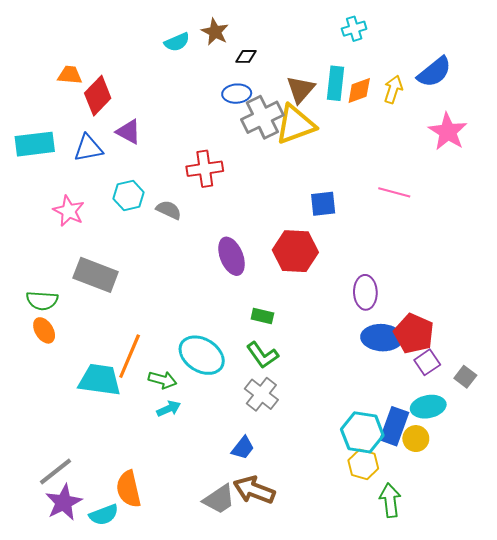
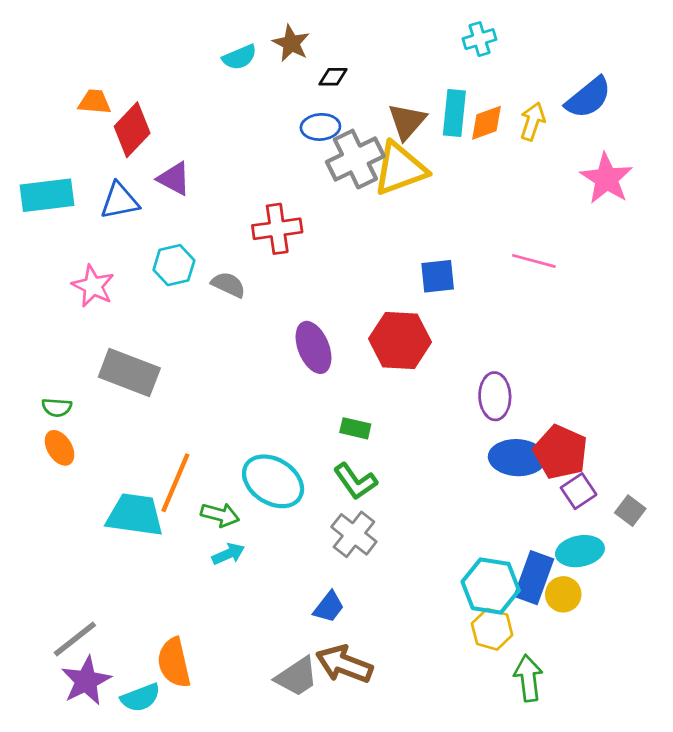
green semicircle: (42, 301) -> (57, 407), size x0.7

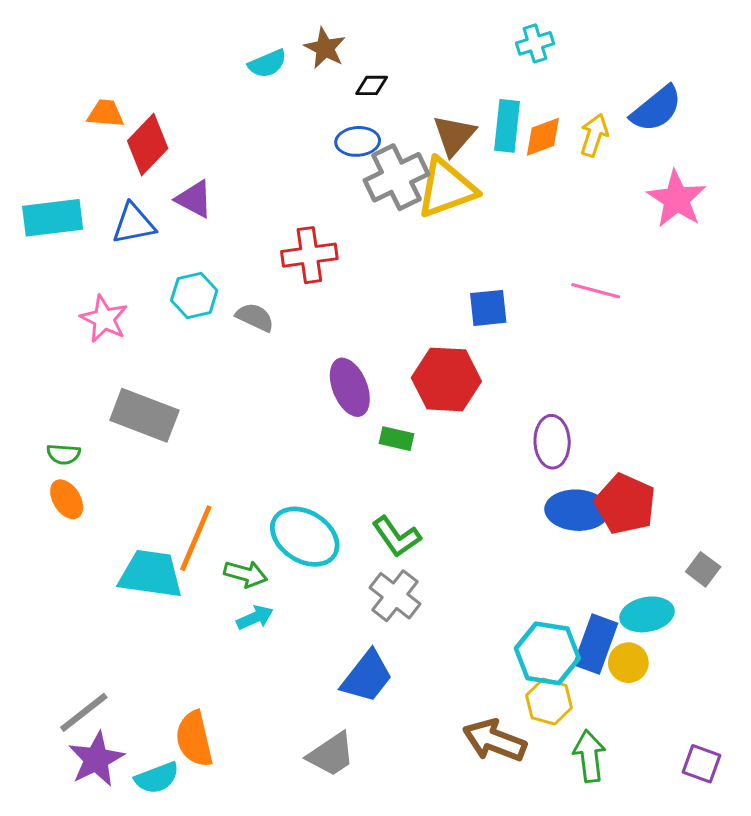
green rectangle: (355, 428) -> (397, 439), moved
purple square: (579, 491) -> (701, 764), moved, turned -36
blue trapezoid: (329, 607) -> (367, 677), size x1.5
brown arrow: (344, 664) -> (495, 740), moved

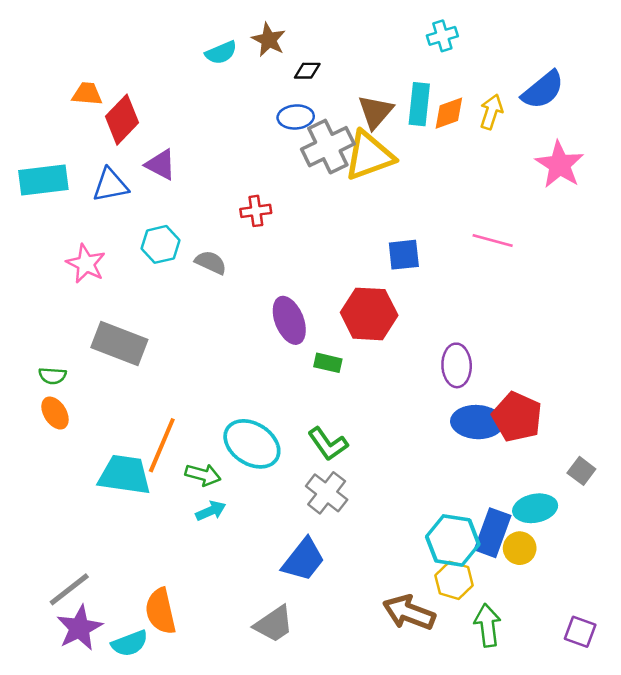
red cross: (309, 255) -> (256, 211), size x0.7

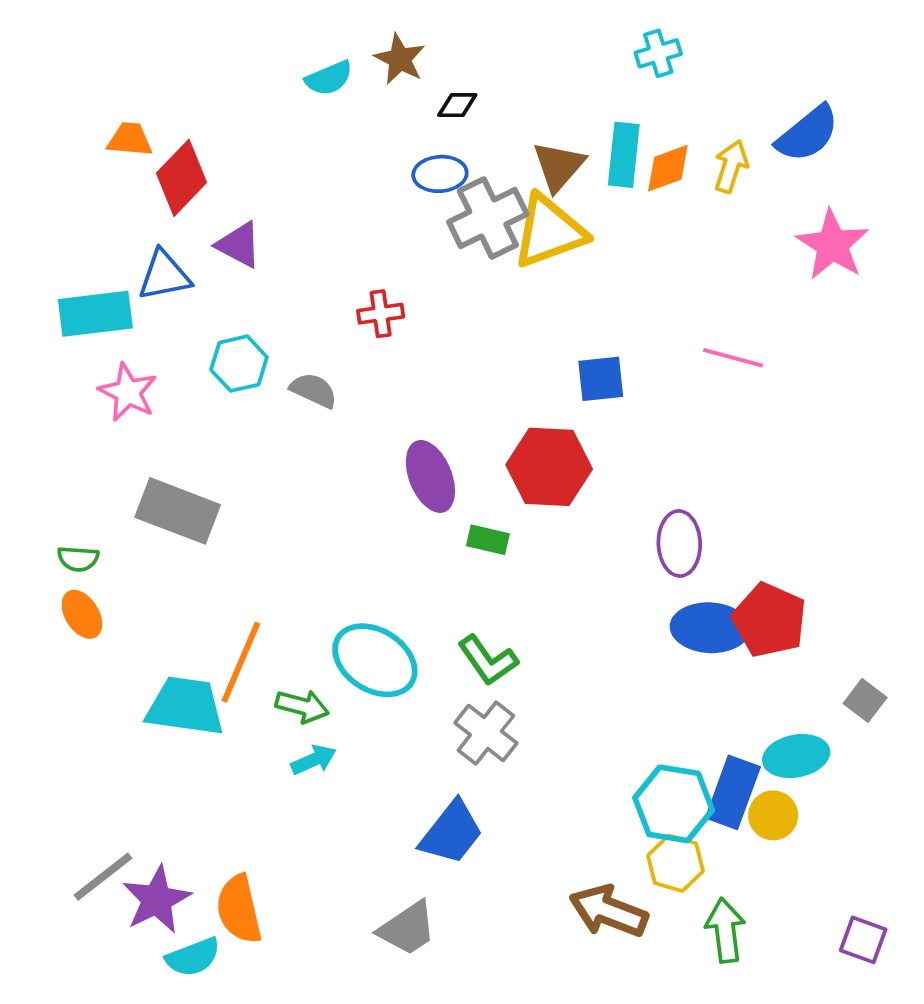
cyan rectangle: (43, 180) -> (95, 314), moved
purple star: (79, 628) -> (157, 900), moved

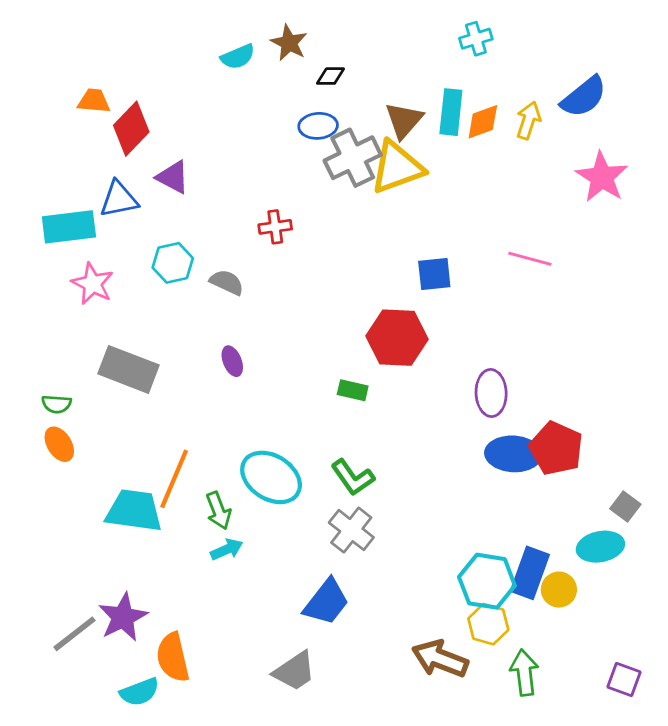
purple ellipse: (430, 476) -> (232, 361), moved, size x0.6
green arrow: (302, 706) -> (218, 511), turned 54
cyan ellipse: (796, 756) -> (600, 547), moved
purple star: (157, 900) -> (123, 617), moved

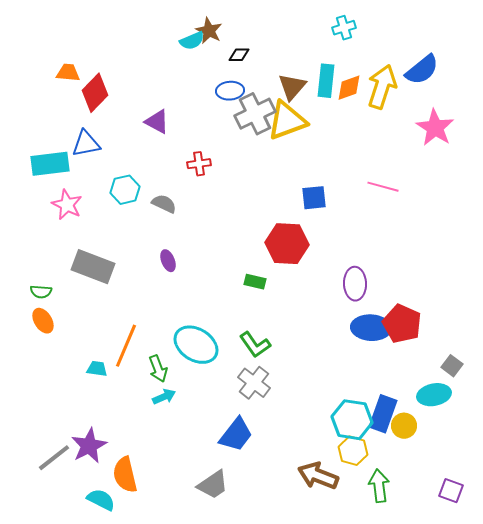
cyan semicircle: (238, 57) -> (192, 41), moved
yellow arrow: (528, 120) -> (382, 87), size x1.6
purple triangle: (173, 177) -> (157, 122), moved
cyan trapezoid: (134, 511) -> (97, 369), size x0.5
cyan semicircle: (140, 692) -> (101, 500), turned -132

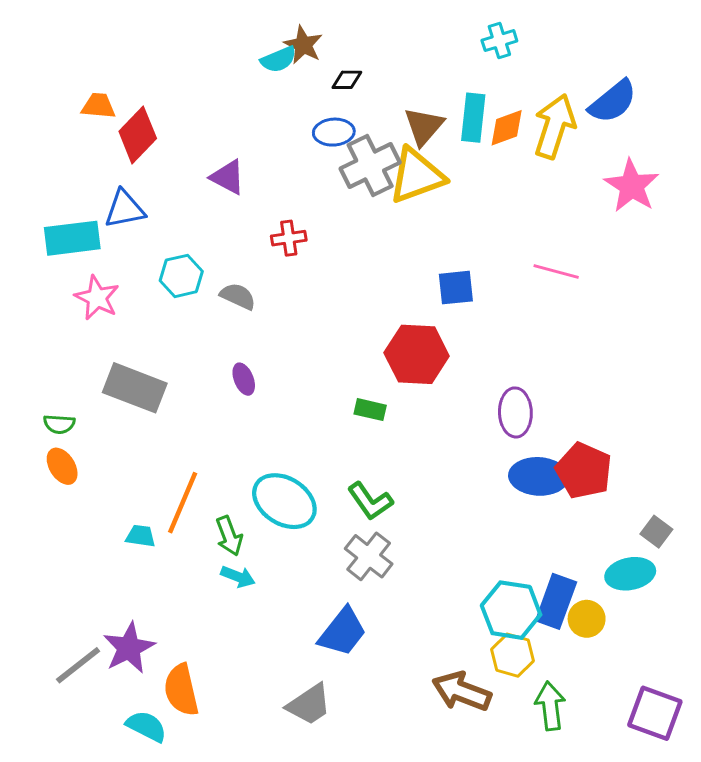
cyan arrow: (164, 397) -> (238, 577), turned 45
purple square: (451, 491) -> (655, 713), size x1.5

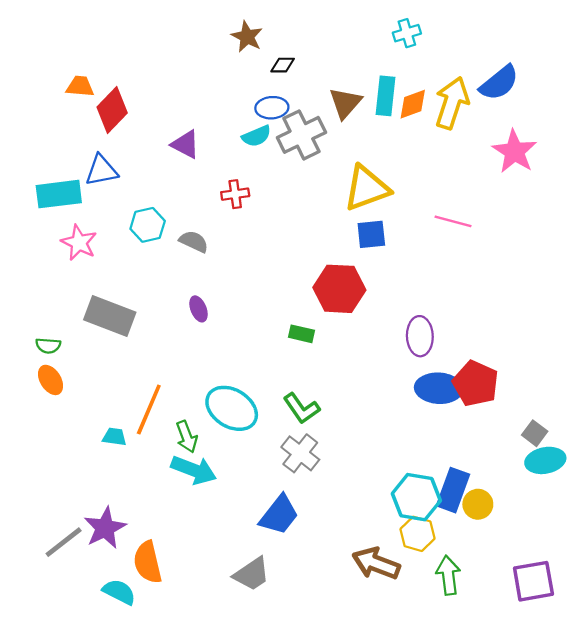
cyan semicircle: (279, 59) -> (256, 136), moved
yellow triangle: (417, 176) -> (367, 188), moved
cyan ellipse: (630, 574) -> (545, 460), moved
cyan arrow: (238, 577) -> (194, 470), size x1.6
purple square: (655, 713) -> (533, 581), turned -30

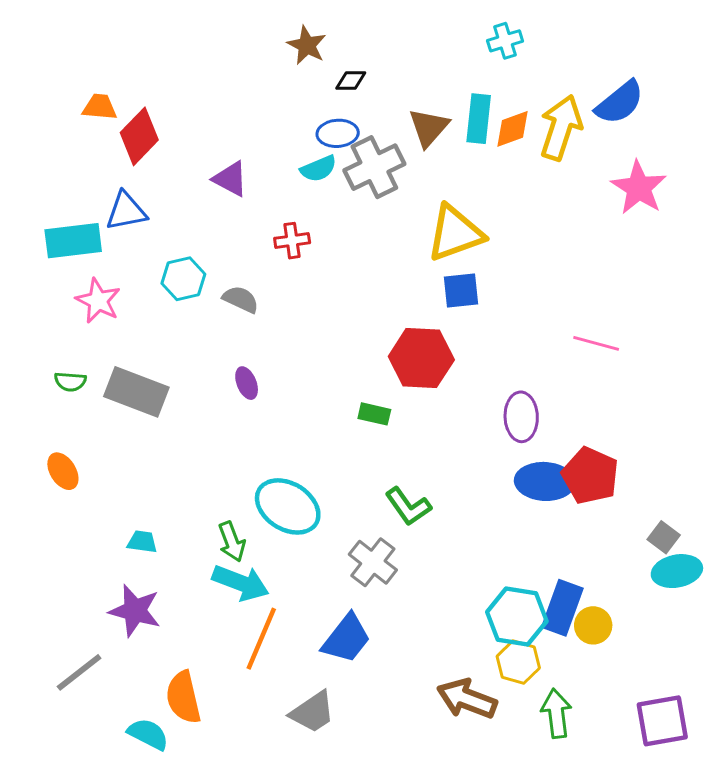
pink line: (453, 221) -> (596, 343), moved
green semicircle: (48, 346) -> (70, 382), moved
green L-shape: (301, 408) -> (408, 506), moved
orange line: (149, 410) -> (261, 639), moved
purple star: (105, 528) -> (135, 611), moved, turned -30

